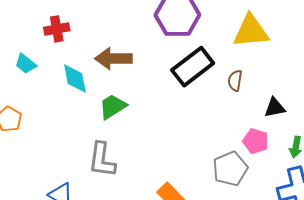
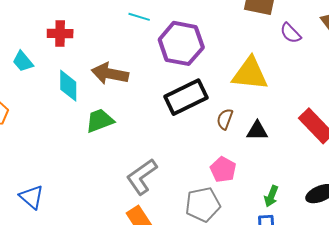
black triangle: (275, 108) -> (257, 131), moved
pink pentagon: (256, 141) -> (223, 170), moved
gray L-shape: (102, 160) -> (142, 177), moved, turned 36

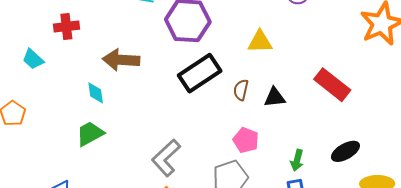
yellow triangle: (250, 74) -> (260, 42), size x0.7
cyan diamond: (68, 86) -> (96, 93), moved, size x0.7
green trapezoid: (100, 121) -> (90, 134), moved

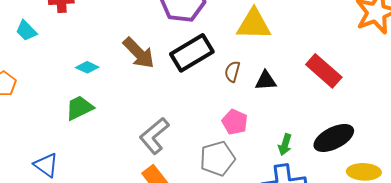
yellow triangle: (260, 42) -> (254, 24), size x1.4
brown arrow: (121, 60) -> (139, 53), moved, turned -141
cyan diamond: (96, 93) -> (87, 67), turned -60
black ellipse: (345, 151) -> (334, 138), size x1.4

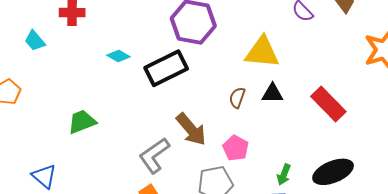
brown arrow: (139, 53) -> (191, 129), moved
black rectangle: (192, 53) -> (166, 68), moved
cyan diamond: (87, 67) -> (118, 56), moved
black triangle: (266, 81) -> (272, 93), moved

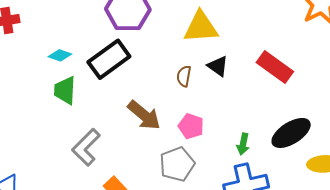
black triangle: (272, 93) -> (218, 66), turned 45
green trapezoid: (82, 122) -> (65, 90), moved, turned -56
gray L-shape: (154, 155) -> (86, 147), moved

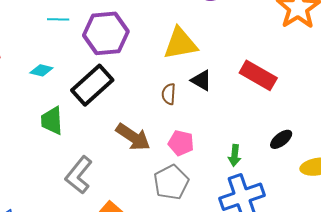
cyan diamond: (60, 55) -> (41, 70), moved
black ellipse: (291, 133) -> (281, 139), size x0.6

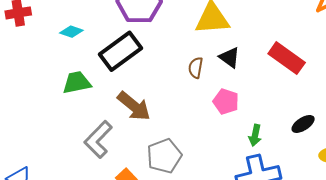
green trapezoid: (52, 121) -> (77, 83), turned 76
brown arrow: (133, 137) -> (134, 106), moved
pink pentagon: (181, 143) -> (226, 102), moved
gray pentagon: (171, 182) -> (164, 156), moved

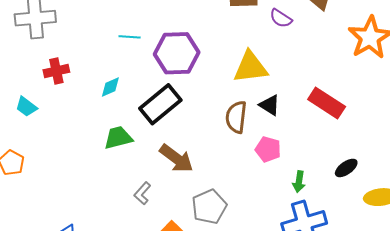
cyan diamond: (71, 32) -> (110, 87), turned -40
brown semicircle: (196, 68) -> (236, 117), size x1.5
gray L-shape: (98, 139) -> (142, 193), size x0.6

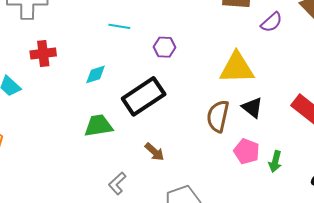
purple semicircle: (281, 18) -> (272, 22), turned -80
purple hexagon: (177, 53) -> (165, 47), size x0.5
brown arrow: (176, 158) -> (154, 152), size x0.6
green arrow: (299, 182) -> (275, 161), moved

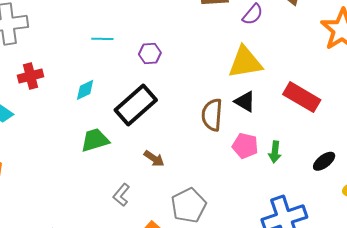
yellow triangle: (237, 68) -> (245, 62), moved

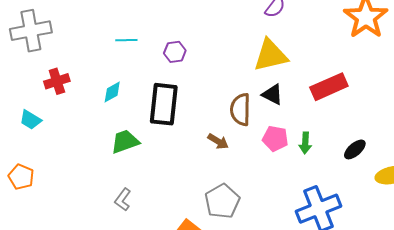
red rectangle: (302, 97) -> (329, 87), turned -51
black rectangle: (136, 105) -> (164, 104), turned -39
brown arrow: (154, 159) -> (218, 141), moved
gray L-shape: (121, 195) -> (123, 200), moved

